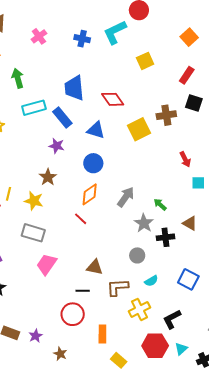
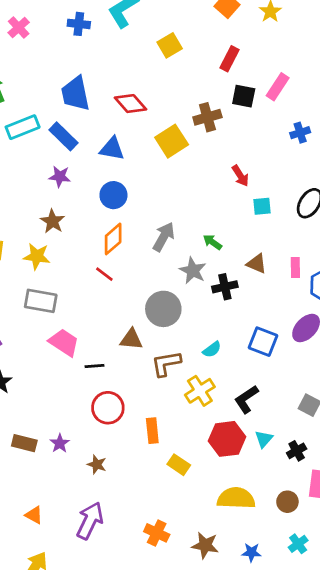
gray circle: (137, 255) -> (163, 309), moved, size x1.6
pink trapezoid: (47, 264) -> (64, 342), turned 95
black line: (83, 291) -> (94, 366), moved

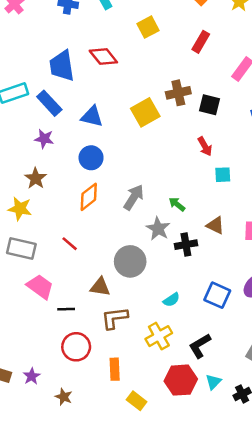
black square: (244, 96) -> (209, 105), moved
red diamond: (131, 104) -> (103, 57), moved
red line: (104, 274) -> (70, 244), moved
brown L-shape: (166, 364) -> (115, 318), moved

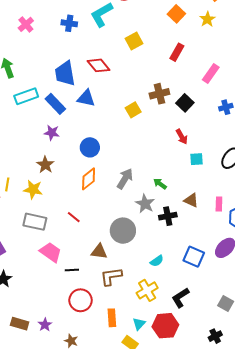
black square: (209, 105) -> (185, 103), turned 30
yellow square: (145, 112) -> (133, 110), size x0.7
blue triangle: (92, 116) -> (86, 98), moved
cyan triangle: (213, 382) -> (139, 324), moved

